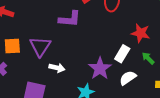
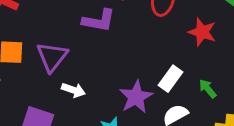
red star: (141, 33) -> (202, 32), moved

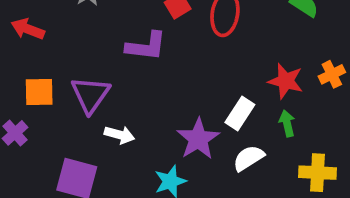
red star: (202, 32) -> (286, 81), moved
green arrow: (208, 89) -> (287, 123), turned 30

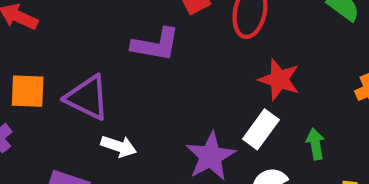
red star: (286, 81) -> (279, 80), moved
purple triangle: (90, 95) -> (87, 98), turned -42

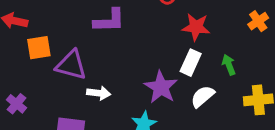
orange square: (28, 91) -> (39, 48), moved

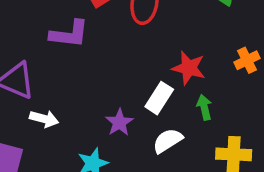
red star: (196, 27) -> (189, 68), moved
purple star: (161, 87) -> (119, 122), size x0.7

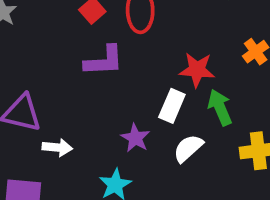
purple L-shape: (69, 34) -> (104, 61), moved
green arrow: (204, 107) -> (220, 108), size x1.4

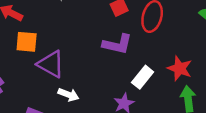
white rectangle: (172, 106) -> (143, 77), moved

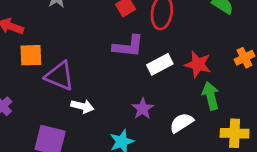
white rectangle: (143, 77) -> (160, 64), moved, turned 30

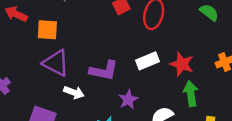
purple L-shape: (128, 46) -> (104, 71), moved
orange square: (31, 55) -> (47, 30), moved

